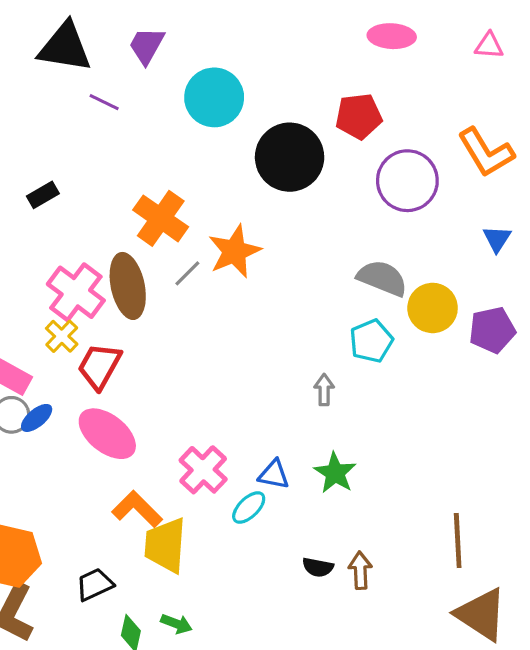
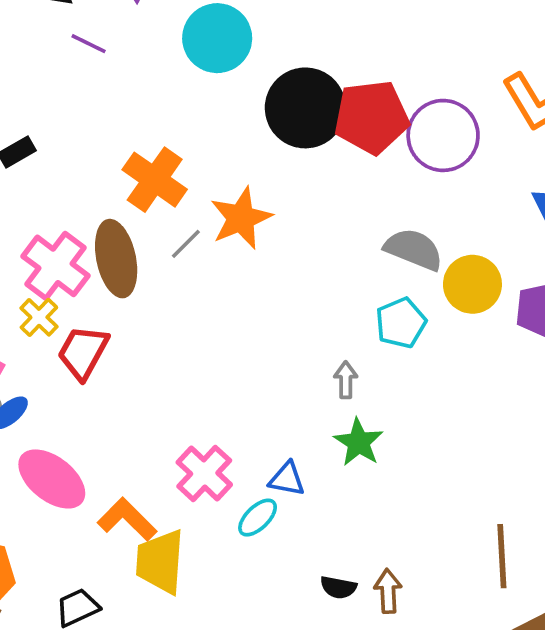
red pentagon: (359, 116) -> (371, 117), moved, size x1.4
pink ellipse: (107, 434) -> (52, 479), moved
green star: (335, 473) -> (359, 442), moved

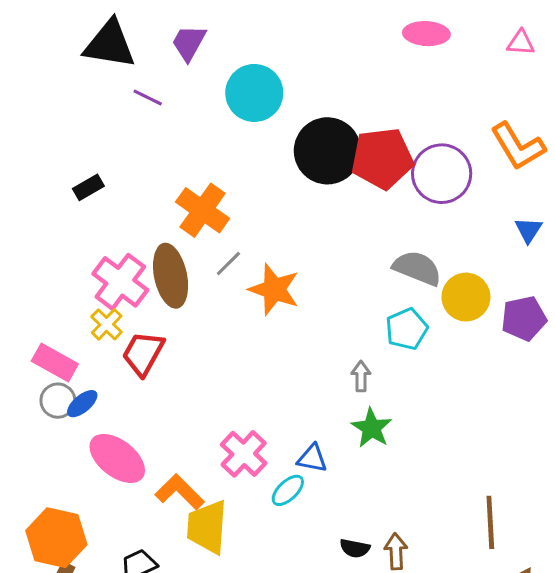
orange star: (241, 218) -> (274, 289), moved, turned -30

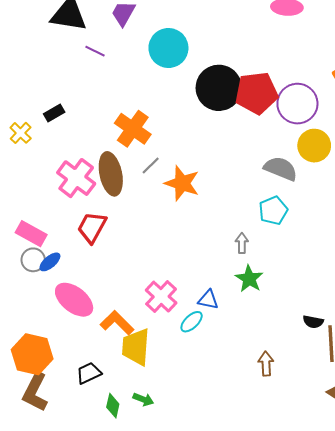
yellow circle: (466, 297) -> (314, 146), moved
yellow cross: (107, 324) -> (21, 133), moved
black semicircle: (355, 548) -> (313, 322), moved

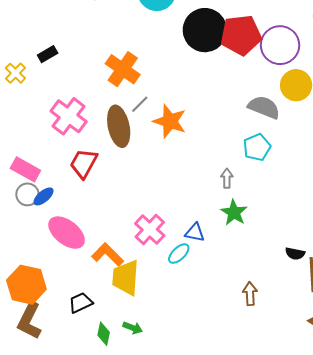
brown ellipse: (111, 174) -> (119, 126), moved

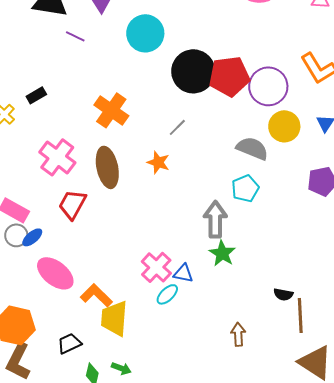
gray line: (140, 104) -> (177, 127), moved
orange star: (170, 121) -> (158, 162), size x0.7
gray arrow: (227, 178) -> (215, 219), size x1.8
pink cross: (150, 230) -> (156, 267), moved

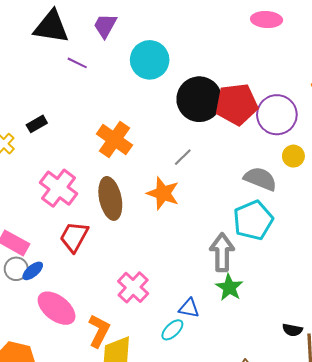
yellow circle: (284, 126) -> (293, 156), size x0.7
orange star: (158, 162) -> (163, 193), size x1.4
cyan pentagon: (245, 188) -> (253, 220), size x1.4
pink cross: (156, 267) -> (133, 287), moved
orange L-shape: (96, 295) -> (99, 331), turned 72

